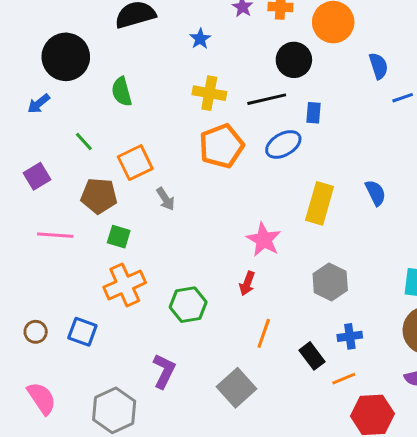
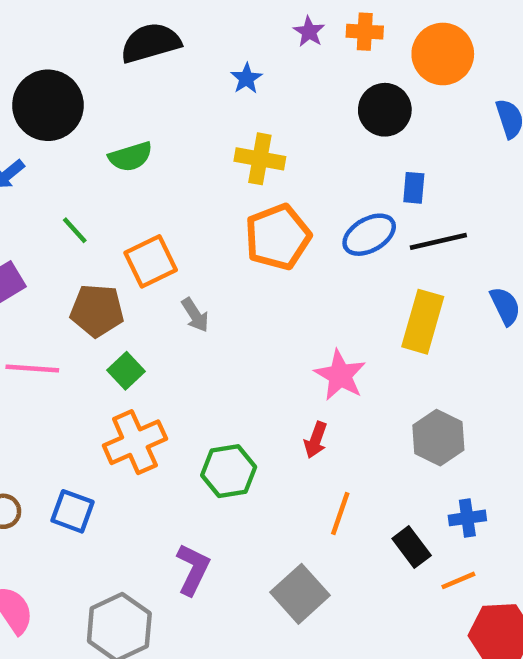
green semicircle: (122, 92) -> (130, 157), turned -92
black line: (267, 99) -> (438, 241), moved
green square: (119, 237) -> (126, 371), turned 30

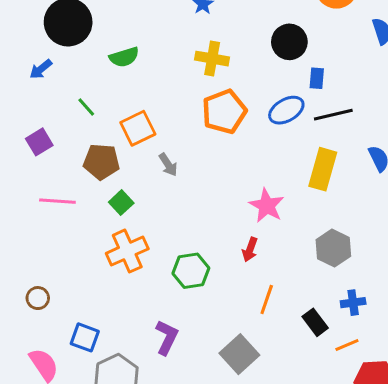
black circle: (385, 110) -> (289, 42), moved
blue square: (72, 511) -> (85, 337), moved

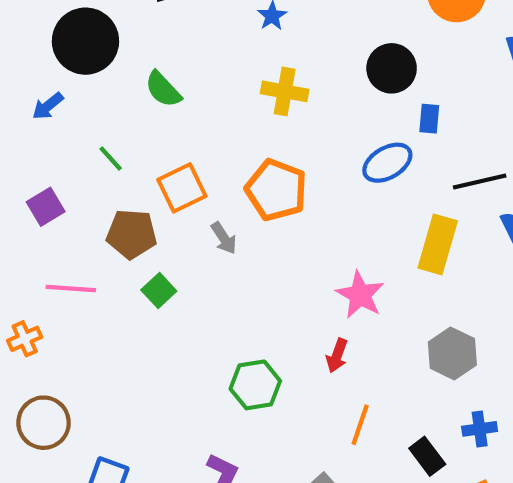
green semicircle: (124, 57) -> (163, 89), turned 64
orange pentagon: (224, 112) -> (276, 190), moved, turned -30
black line: (333, 115) -> (480, 182), moved
orange cross: (127, 251) -> (25, 339), moved, size x0.6
brown circle: (38, 298) -> (44, 423), size x1.6

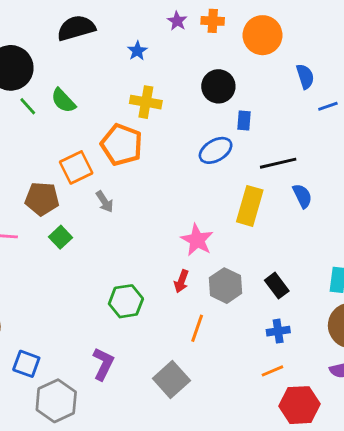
green line: (111, 158) -> (28, 106), moved
orange pentagon: (276, 190) -> (122, 145), moved
gray hexagon: (452, 353) -> (226, 286), moved
black rectangle: (427, 456) -> (277, 286), moved

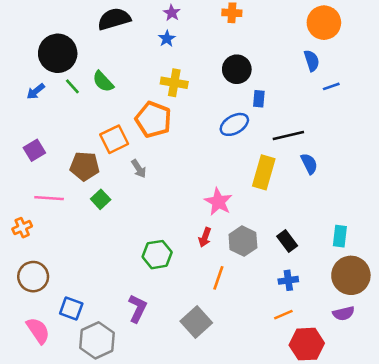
purple star: (177, 21) -> (172, 13), moved
orange circle: (263, 35) -> (324, 23), moved

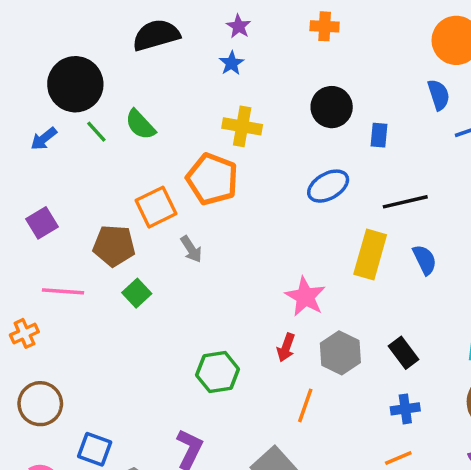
blue rectangle: (259, 99) -> (379, 135), moved
blue semicircle: (309, 164) -> (425, 260), moved

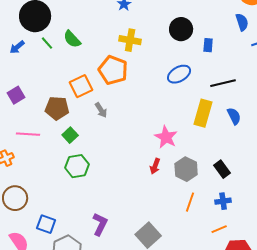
green hexagon: (218, 372) -> (77, 166), moved
orange line: (305, 405) -> (190, 202), moved

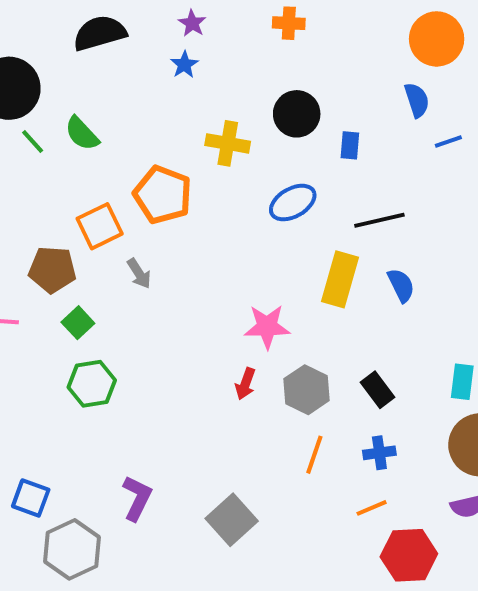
yellow cross: (130, 40) -> (228, 143), moved
pink star: (166, 137) -> (267, 327), turned -30

